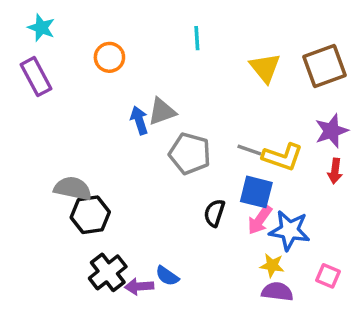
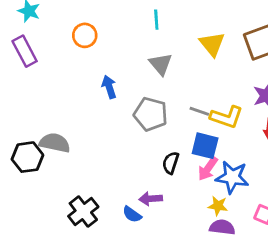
gray triangle: (162, 112) -> (161, 64), moved, turned -50
black hexagon: (90, 215) -> (27, 157), moved
purple arrow: (139, 286) -> (151, 199), moved

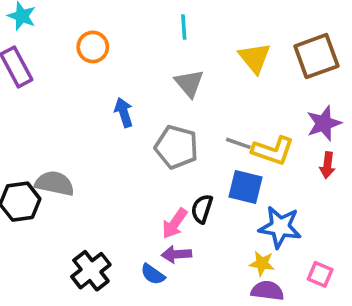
pink arrow: (208, 169) -> (175, 223), moved

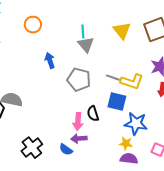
cyan line: (184, 27) -> (83, 32), moved
black semicircle: (202, 209) -> (93, 114), turned -35
pink arrow: (175, 223) -> (78, 122), turned -30

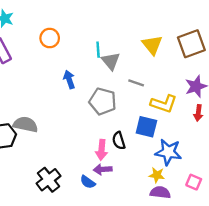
cyan line: (83, 32) -> (98, 50), moved
gray line: (113, 78) -> (136, 83), moved

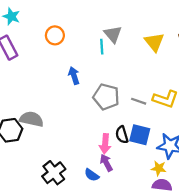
gray triangle: (111, 61) -> (113, 34), moved
gray line: (136, 83) -> (139, 101), moved
blue square: (146, 127) -> (140, 135), moved
purple arrow: (103, 169) -> (106, 163), turned 66

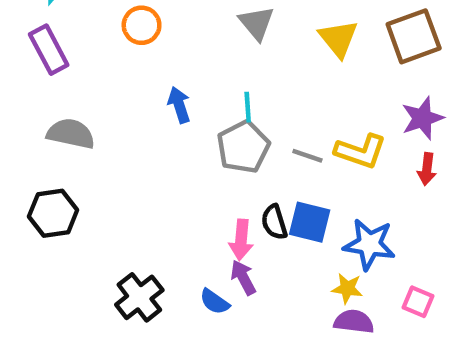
cyan line: (102, 47) -> (248, 107), moved
gray pentagon: (106, 97) -> (243, 147), turned 30
gray semicircle: (31, 119) -> (71, 134), moved

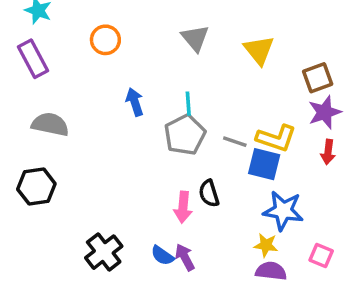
brown square: (414, 36) -> (318, 78), moved, size x0.7
blue square: (310, 222) -> (264, 164), moved
purple arrow: (243, 277) -> (185, 257), moved

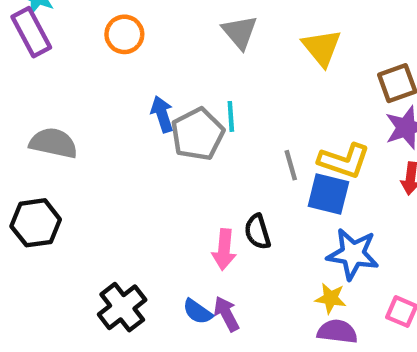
purple rectangle: (33, 59) -> (31, 32), moved
gray pentagon: (185, 135) -> (198, 134), moved
gray line: (235, 142) -> (291, 165), turned 55

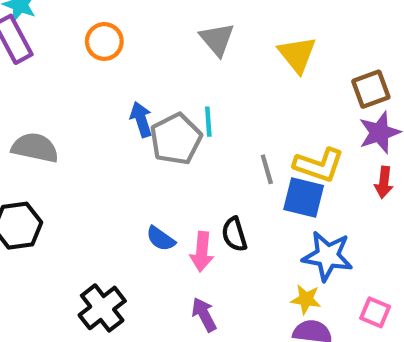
blue semicircle: (198, 312) -> (161, 239), moved

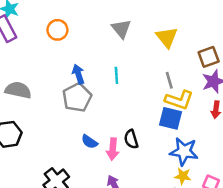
gray pentagon: (176, 139) -> (77, 97), moved
gray line: (267, 169) -> (169, 80), moved
yellow star: (306, 299) -> (183, 176), moved

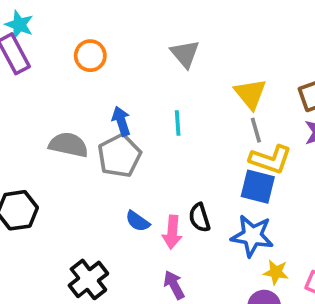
yellow triangle: (167, 37) -> (250, 94), moved
gray semicircle: (18, 90) -> (68, 145), moved
blue star: (184, 152) -> (252, 236), moved

